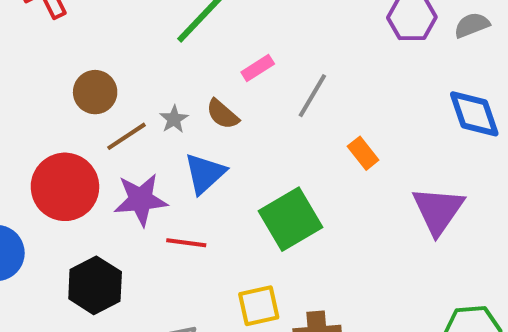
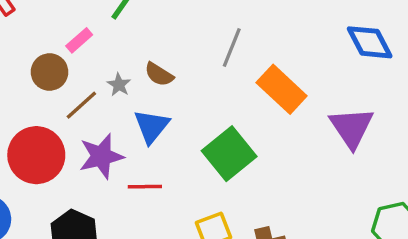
pink rectangle: (258, 68) -> (79, 40), moved
orange rectangle: (363, 153) -> (282, 89), size x1.8

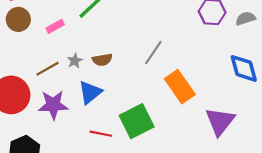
brown circle: (49, 72) -> (18, 19), moved
brown semicircle: (159, 74) -> (102, 60), turned -54
red line: (145, 187) -> (101, 134), moved

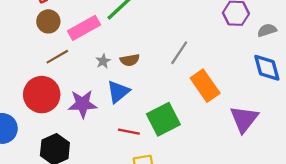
gray semicircle: (246, 18) -> (267, 30), moved
pink rectangle: (55, 26) -> (84, 28), size x1.8
brown line: (47, 69) -> (57, 57), moved

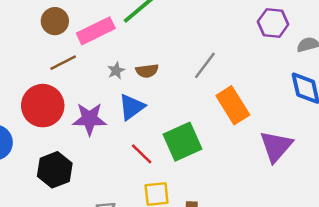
red line: (129, 132) -> (142, 154), turned 30

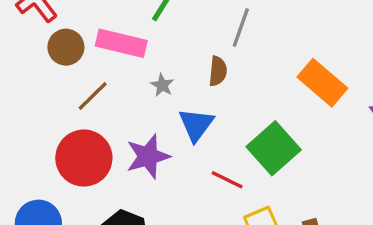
pink rectangle: (96, 31) -> (121, 43), turned 57
gray line: (205, 65) -> (241, 28), moved
brown semicircle: (147, 71) -> (218, 71), moved, turned -60

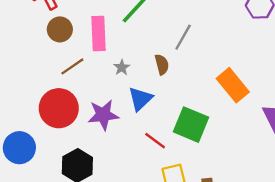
pink rectangle: (121, 43) -> (98, 33), turned 64
brown semicircle: (218, 71) -> (162, 64), turned -30
green square: (274, 148) -> (191, 125), turned -36

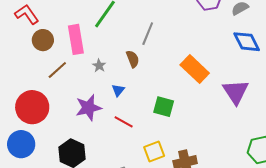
blue triangle: (140, 99) -> (118, 90), size x0.6
red circle: (59, 108) -> (32, 107), moved
green square: (191, 125) -> (164, 107), size x0.7
red line: (155, 141) -> (124, 122), moved

